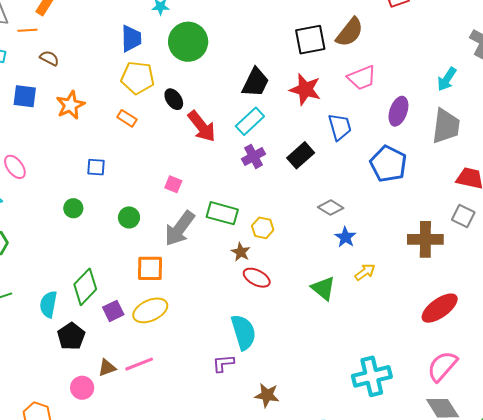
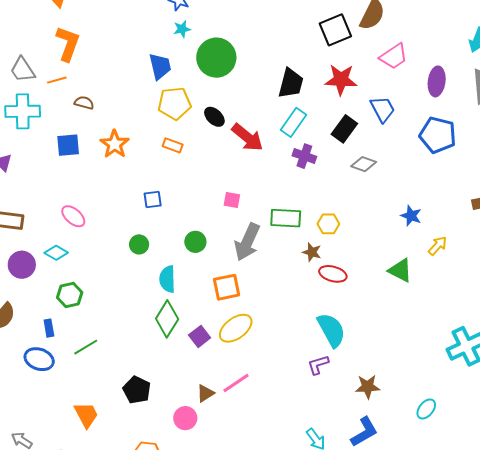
black rectangle: (301, 155) -> (344, 129), moved
purple cross: (254, 156) -> (304, 156), turned -30
gray diamond: (331, 208) -> (364, 164), moved
cyan semicircle: (48, 304) -> (167, 279), moved
black pentagon: (71, 336) -> (137, 390), moved

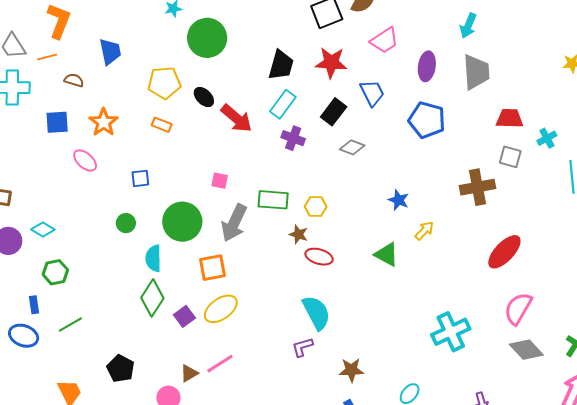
blue trapezoid: (160, 66) -> (110, 52), moved
pink ellipse: (73, 216) -> (85, 160), moved
green circle: (195, 242) -> (182, 222), size x1.8

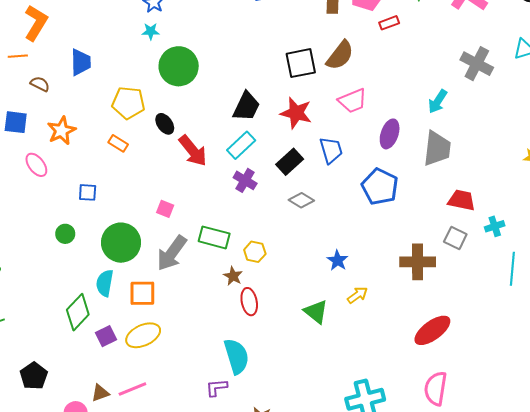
red ellipse: (319, 257) -> (249, 302), turned 52
cyan semicircle: (153, 258) -> (105, 283), moved
pink semicircle: (518, 308) -> (436, 388), turned -32

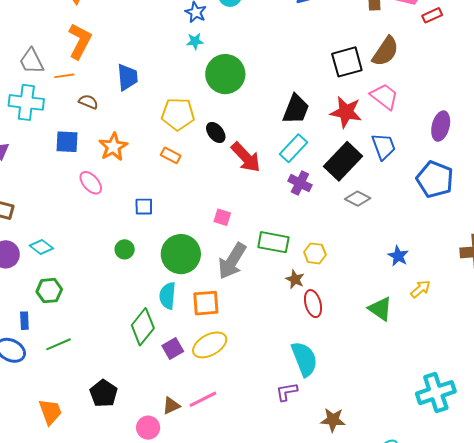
pink trapezoid: (353, 101) -> (384, 96), moved, turned -116
black rectangle: (290, 162) -> (343, 161), size x1.4

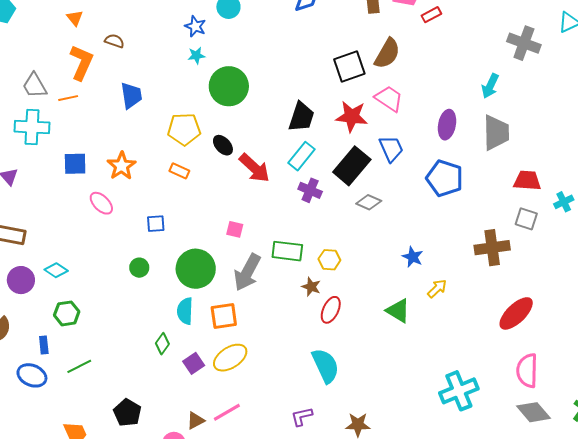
brown semicircle: (88, 102) -> (114, 41), moved
red ellipse: (313, 304) -> (331, 310), turned 44
green diamond: (143, 327) -> (162, 344), size x0.6
purple L-shape: (287, 392) -> (302, 416), moved

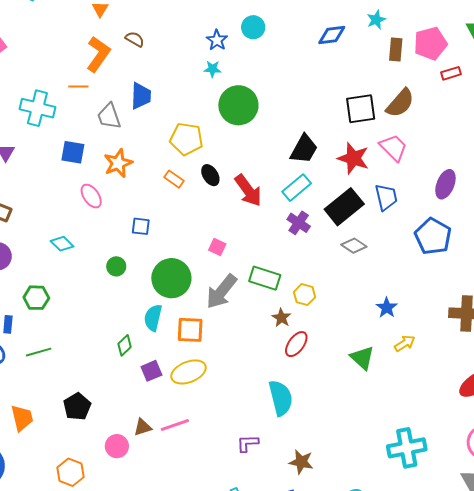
gray trapezoid: (35, 86) -> (109, 116), moved
black ellipse: (223, 145) -> (210, 175), moved
cyan diamond: (56, 270) -> (62, 244), moved

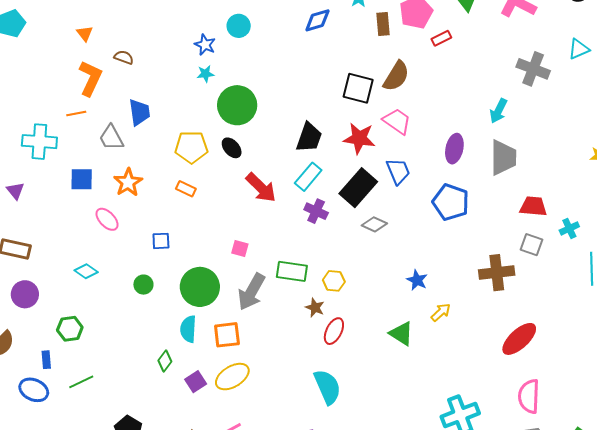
black square: (361, 109) -> (358, 88), turned 32
black ellipse: (210, 175) -> (232, 148), moved

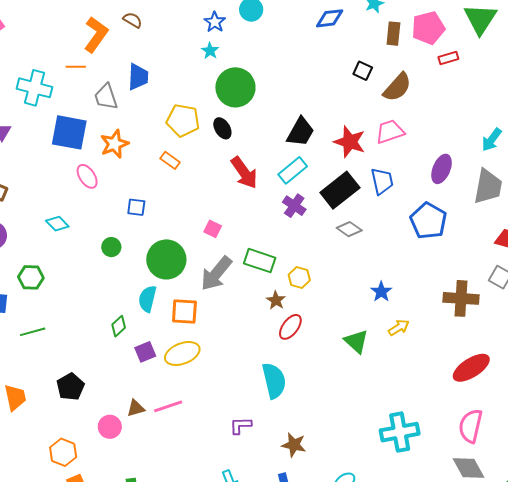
cyan star: (205, 74) -> (210, 51), turned 30
black square: (358, 88) -> (363, 71), moved, size x0.6
pink trapezoid: (397, 121) -> (390, 132), turned -64
blue square: (82, 179) -> (69, 132), size x1.5

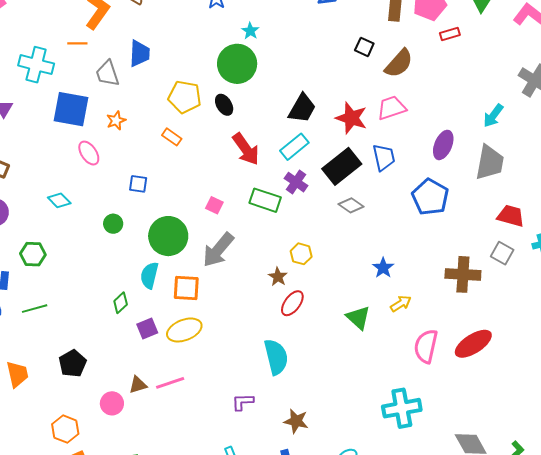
cyan star: (210, 51) -> (250, 31), moved
orange star: (114, 144) -> (116, 120), size x0.7
green rectangle: (260, 261) -> (265, 200), moved
pink semicircle: (471, 426) -> (426, 346), moved

